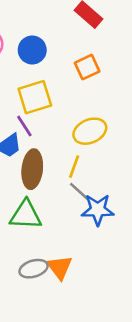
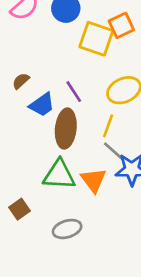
yellow square: (35, 97) -> (96, 39), moved, turned 36
purple line: (24, 126) -> (74, 92), moved
orange triangle: (60, 267) -> (94, 180), moved

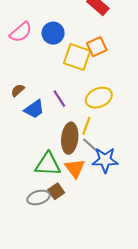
brown ellipse: (66, 129) -> (70, 138), moved
brown square: (20, 209) -> (56, 191), moved
gray ellipse: (67, 229) -> (38, 197), moved

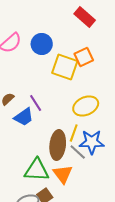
purple line: (59, 99) -> (36, 103), moved
blue star: (105, 160) -> (92, 142), moved

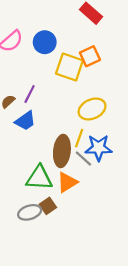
purple line: (36, 103) -> (30, 94), moved, turned 60
orange triangle: (63, 174) -> (67, 182), turned 35

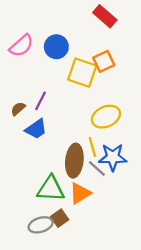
yellow line: (79, 138) -> (92, 147), turned -36

